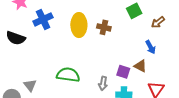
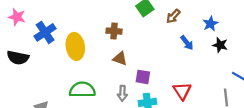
yellow ellipse: (79, 25) -> (75, 46), moved
blue arrow: (151, 47) -> (187, 43), moved
brown triangle: (140, 66) -> (120, 59), moved

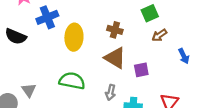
brown arrow: (173, 16) -> (159, 35), moved
brown triangle: (120, 59) -> (115, 58), size x1.5
purple square: (143, 77) -> (141, 70), moved, turned -32

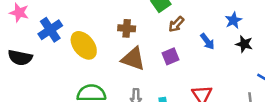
yellow ellipse: (74, 37) -> (84, 45), turned -30
purple square: (141, 70) -> (170, 56), moved

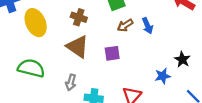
blue star: (233, 20) -> (163, 76), moved
blue arrow: (207, 41) -> (147, 26), moved

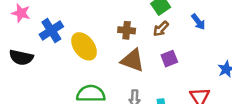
brown arrow: (125, 25) -> (161, 29), moved

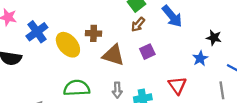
blue arrow: (198, 22) -> (172, 16), size x1.5
brown cross: (127, 30) -> (94, 33), moved

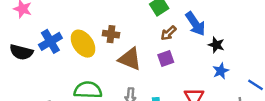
brown arrow: (138, 24) -> (169, 33), moved
blue cross: (37, 32) -> (50, 41), moved
black star: (214, 38) -> (216, 45), moved

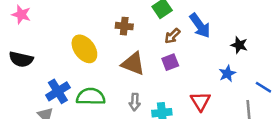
brown cross: (111, 34) -> (124, 26), moved
blue cross: (50, 41) -> (58, 91), moved
black star: (216, 45) -> (239, 45), moved

